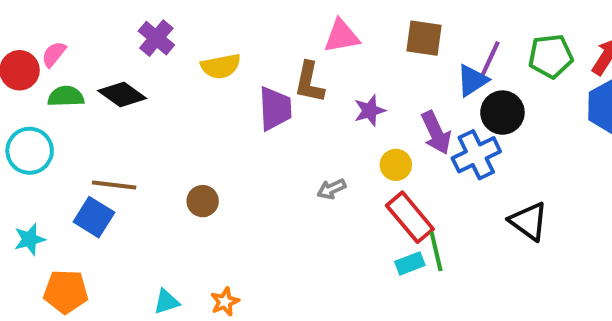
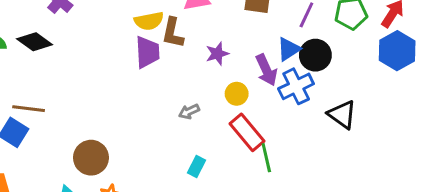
yellow semicircle: (221, 66) -> (149, 21), moved
blue triangle: (472, 80) -> (289, 49), moved
brown circle: (203, 201) -> (91, 158), moved, size x1.5
black triangle: (529, 221) -> (342, 115), moved
cyan rectangle: (410, 263) -> (196, 167), moved, turned -42

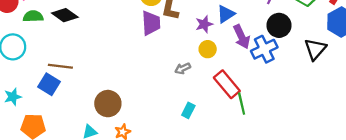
blue triangle: (289, 49) -> (226, 14), moved
yellow circle: (237, 94) -> (208, 49), moved
black triangle: (342, 115) -> (315, 49), moved, turned 35

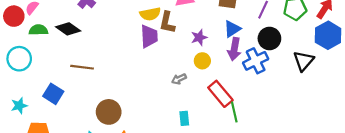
blue triangle: (226, 14) -> (232, 29), moved
purple arrow: (242, 37) -> (234, 49), turned 35
brown line: (60, 66) -> (82, 67), moved
cyan rectangle: (188, 110) -> (184, 118), turned -32

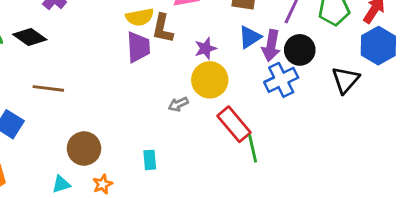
purple arrow: (234, 49) -> (271, 46), moved
yellow circle: (202, 61) -> (210, 80), size x1.6
cyan rectangle: (184, 118) -> (150, 160), moved

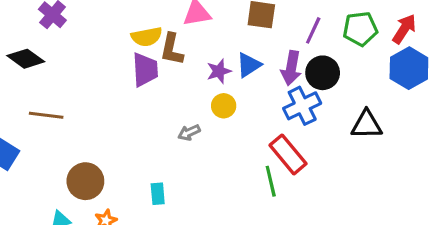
blue triangle: (250, 37) -> (249, 65), moved
yellow circle: (210, 80) -> (224, 106), size x0.6
black triangle: (345, 80) -> (367, 125), moved, turned 48
red rectangle: (234, 124) -> (288, 154), moved

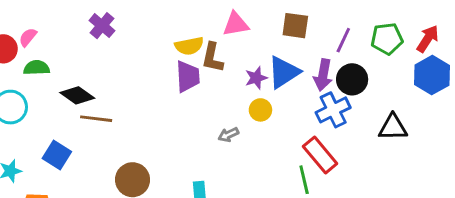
black diamond: (26, 59) -> (77, 95), moved
blue triangle: (249, 65) -> (284, 72), size x1.4

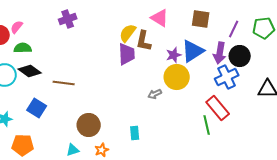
pink triangle: (236, 24) -> (160, 18), turned 42
purple cross: (102, 26) -> (68, 19), turned 30
yellow semicircle: (189, 46) -> (128, 33), turned 138
black diamond: (77, 95) -> (30, 71), moved
yellow circle: (260, 110) -> (177, 77), size x1.6

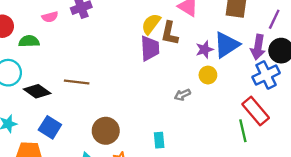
pink semicircle: (17, 27) -> (50, 17), moved, turned -144
black diamond: (30, 71) -> (37, 91), moved
yellow circle: (177, 77) -> (208, 75), size x0.6
blue square: (37, 108) -> (50, 127), moved

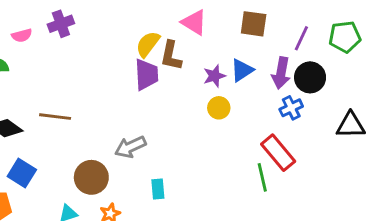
blue triangle: (227, 45) -> (242, 70), size x0.7
blue cross: (266, 75) -> (291, 108), size x0.7
gray arrow: (182, 95) -> (130, 147), moved, size x1.5

